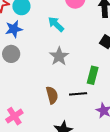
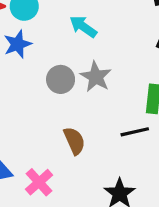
gray circle: (11, 54) -> (61, 79), moved
brown semicircle: (52, 95) -> (74, 141), moved

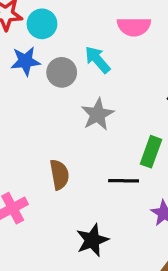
gray circle: (61, 79) -> (62, 72), moved

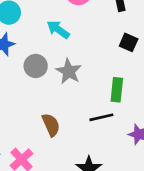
gray circle: (62, 72) -> (36, 66), moved

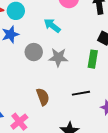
gray star: (69, 71) -> (58, 57), turned -30
green rectangle: (117, 90) -> (93, 59), moved

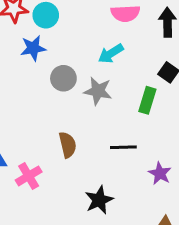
cyan arrow: (52, 26) -> (111, 54), moved, turned -78

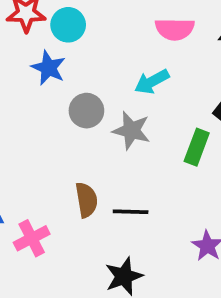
blue star: (33, 48) -> (48, 68), turned 30
black line: (123, 147) -> (131, 212), moved

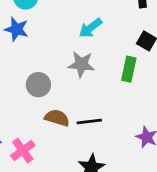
gray circle: (86, 111) -> (38, 85), moved
brown semicircle: (86, 200) -> (57, 118), turned -55

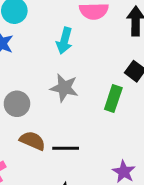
cyan arrow: (90, 28) -> (64, 41), moved, turned -45

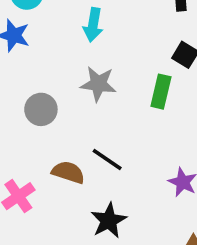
brown semicircle: (33, 141) -> (68, 172), moved
black line: (66, 148) -> (107, 160), turned 40

